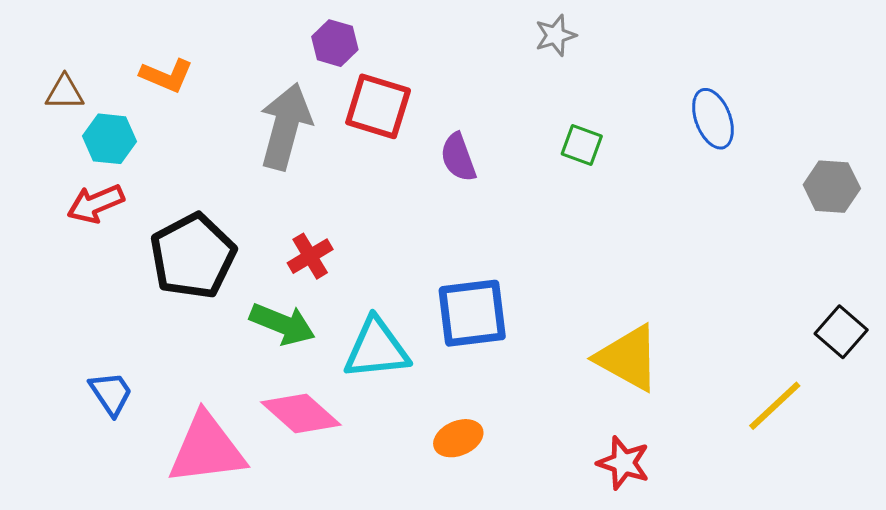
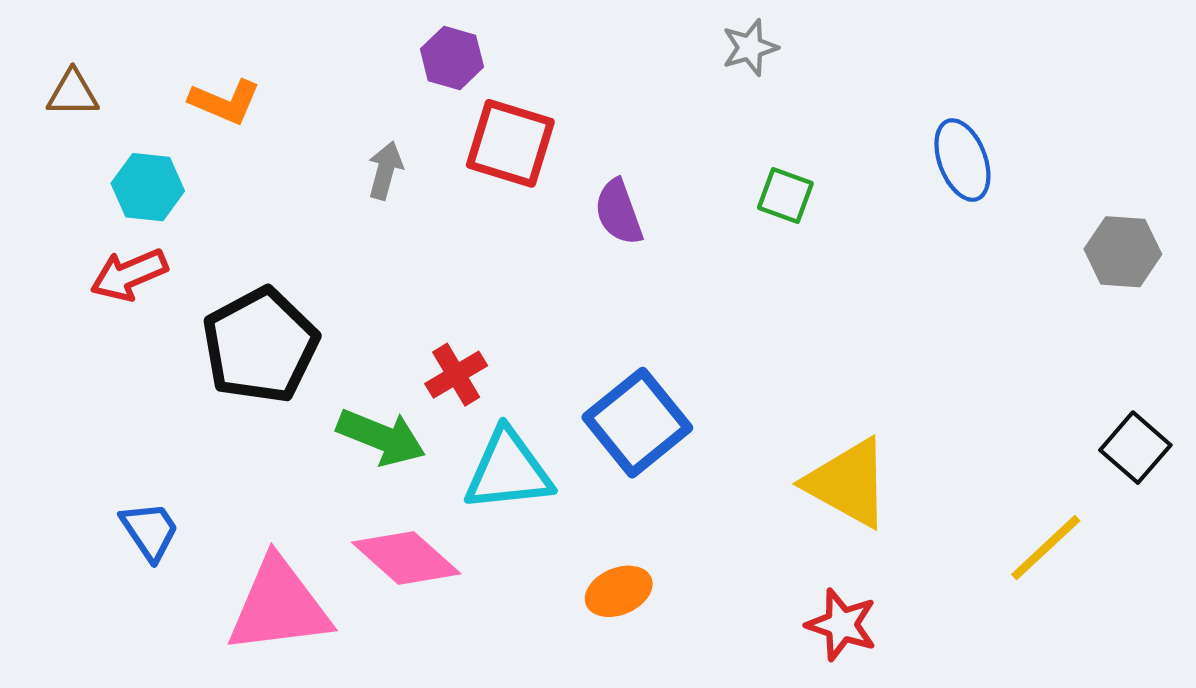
brown triangle: (65, 92) -> (73, 93), moved
gray arrow: (285, 126) -> (385, 170), size x0.5
red cross: (310, 256) -> (456, 375), moved
blue square: (472, 313) -> (637, 423), turned -32

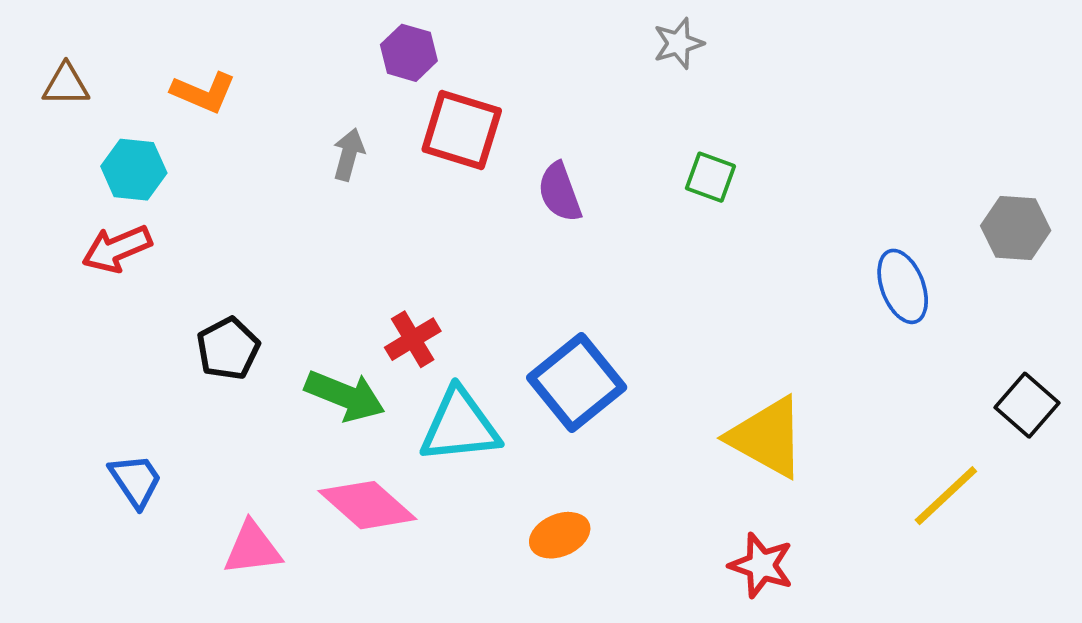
blue ellipse: (962, 160) -> (903, 286), moved
black pentagon: (260, 345) -> (228, 349), moved, size x0.6
pink triangle: (279, 606) -> (253, 548), size x0.6

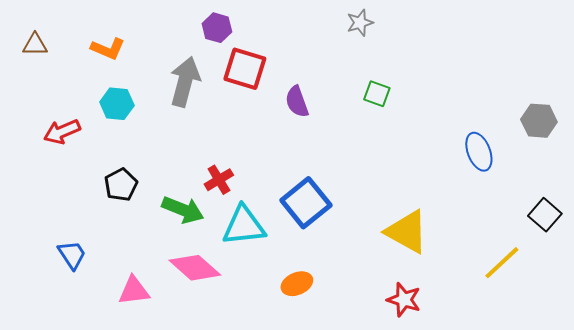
gray arrow: (349, 155) -> (185, 82), size x1.8
cyan hexagon: (134, 170) -> (117, 104), moved

